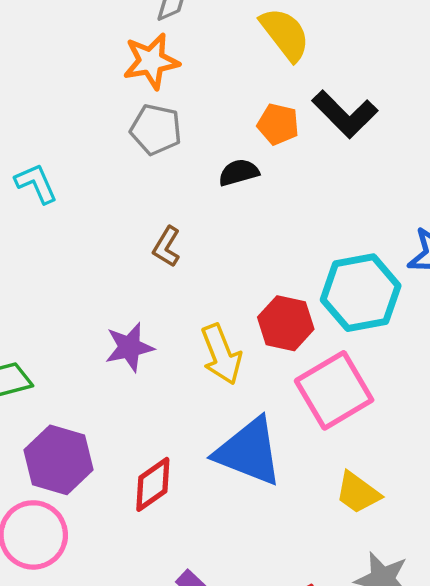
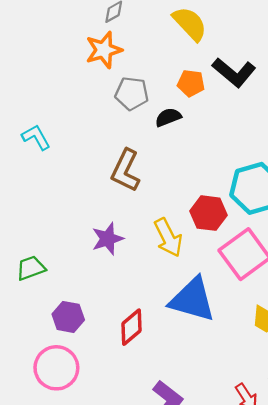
gray pentagon: (156, 129) -> (132, 93), moved
brown L-shape: (167, 247) -> (126, 170), size x1.6
purple hexagon: (58, 460) -> (68, 317), size x0.7

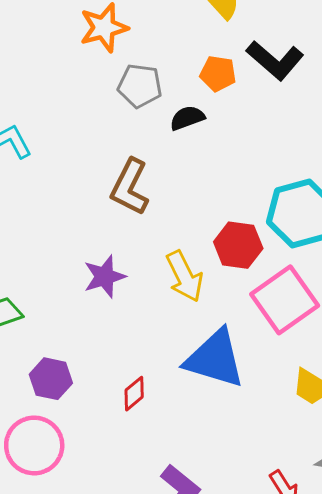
red diamond: (132, 327) -> (134, 394), size x0.7

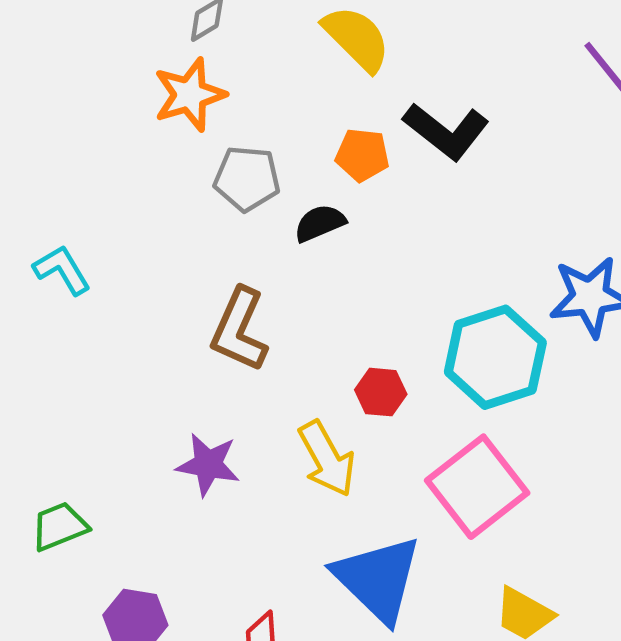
red hexagon: (238, 245) -> (381, 392), moved, size x0.7
purple star: (105, 277) -> (208, 465), turned 30
blue triangle: (215, 359) -> (378, 579), turned 30

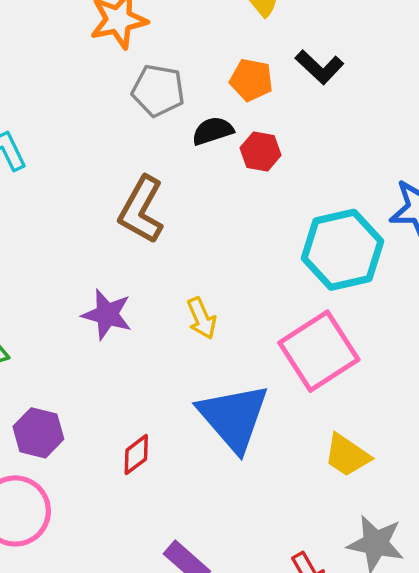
black L-shape: (446, 131) -> (319, 67), size x0.7
red hexagon: (381, 392) -> (261, 152), moved
yellow arrow: (327, 459) -> (202, 318), size x0.7

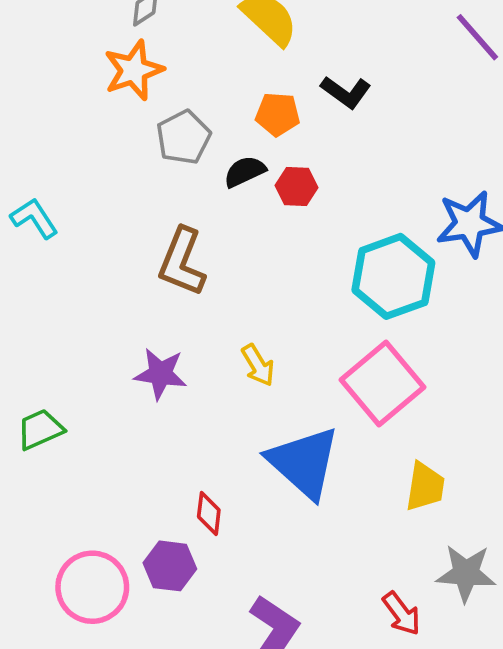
gray pentagon: (158, 90) -> (184, 137), turned -30
purple hexagon: (38, 433) -> (170, 566), moved
red diamond: (136, 455) -> (209, 513), turned -39
yellow trapezoid: (347, 455) -> (425, 487), turned -108

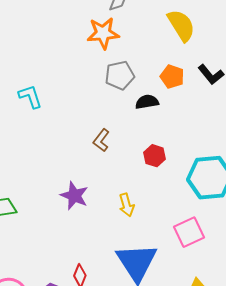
red hexagon: (296, 187) -> (155, 156), moved
brown L-shape: (182, 262) -> (101, 140), size x0.6
pink square: (383, 383) -> (189, 232), size x0.7

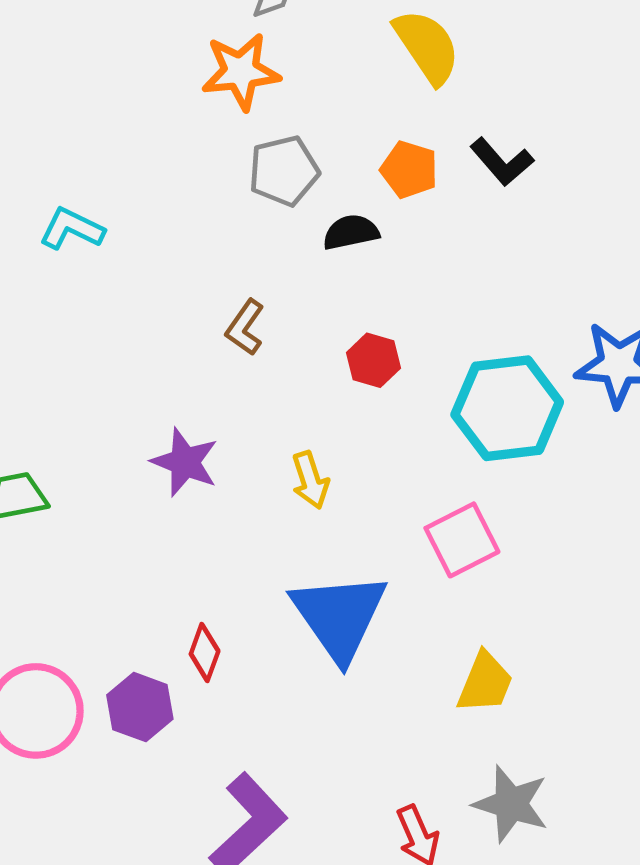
cyan L-shape: (30, 97) -> (72, 229), turned -44

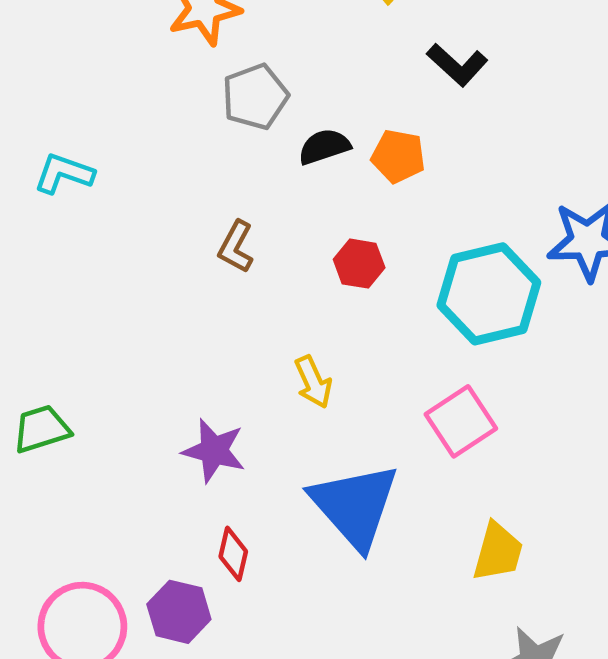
orange pentagon: (409, 170) -> (398, 156), moved
purple star: (185, 462) -> (214, 451), moved

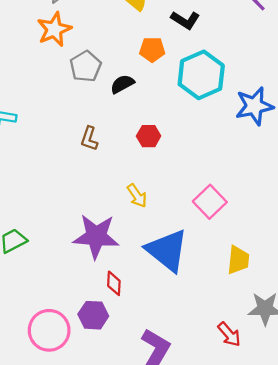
black L-shape: (457, 65) -> (185, 20), moved
orange pentagon: (398, 156) -> (152, 50), moved
cyan hexagon: (489, 294) -> (201, 75), moved
purple star: (214, 451) -> (96, 236), size x1.5

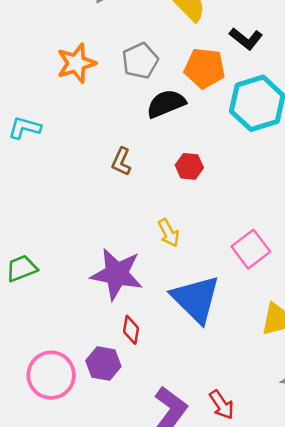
orange star: (54, 29) -> (76, 63), moved
orange pentagon: (152, 50) -> (205, 68), size x1.4
gray pentagon: (86, 66) -> (140, 61), moved
black semicircle: (122, 84) -> (166, 104), size x1.4
red arrow: (229, 334) -> (222, 405), moved

